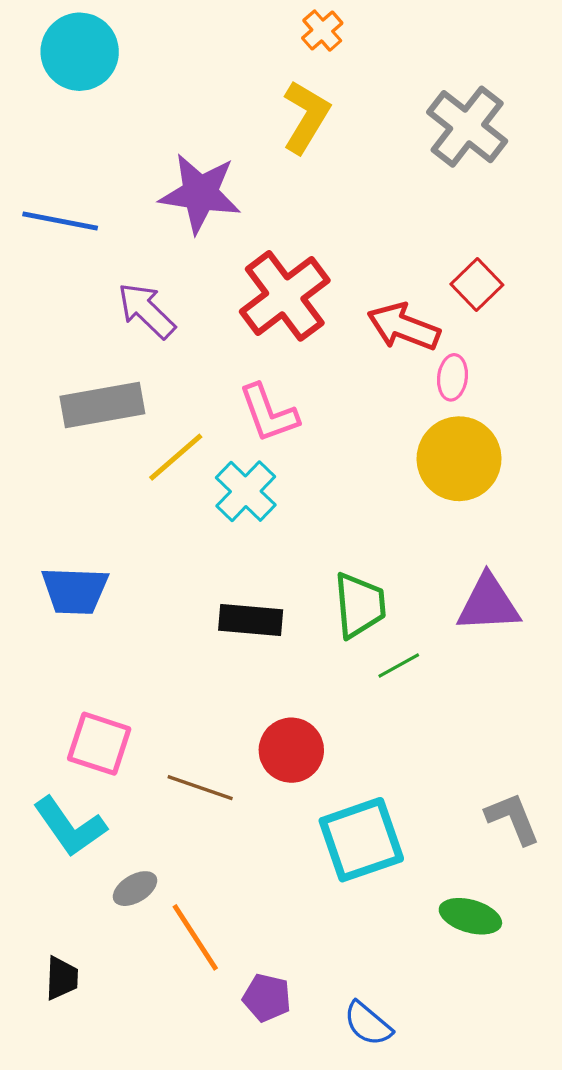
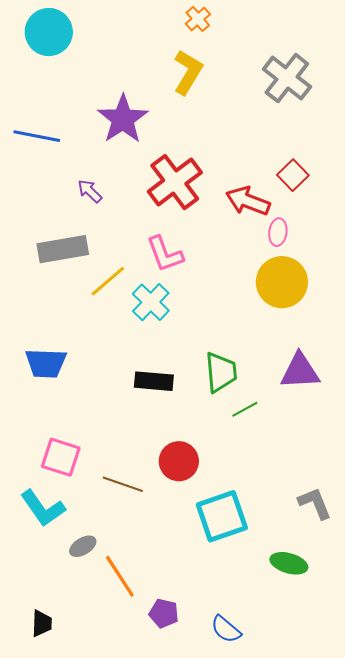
purple star: (200, 193) -> (123, 119), turned 30
purple arrow: (146, 311) -> (90, 191), size x0.7
black trapezoid: (62, 978) -> (42, 623), moved

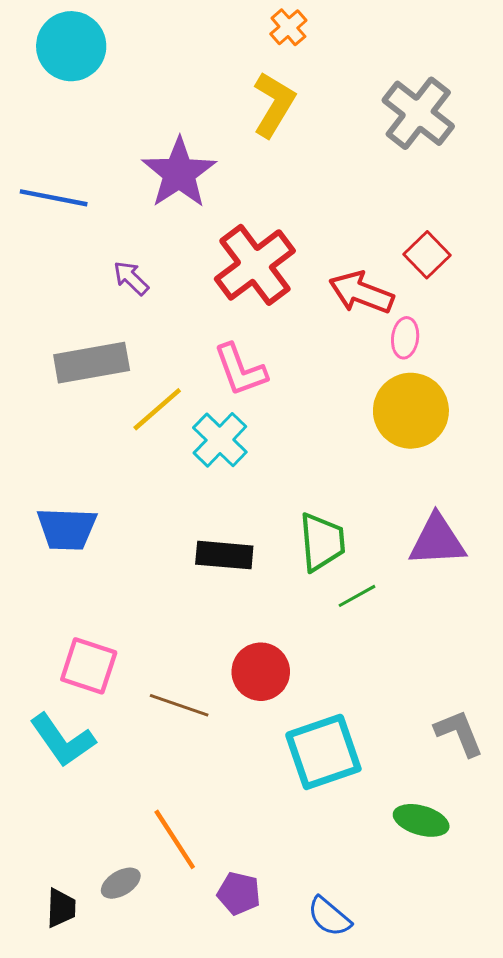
gray ellipse: (83, 546) -> (121, 883), moved

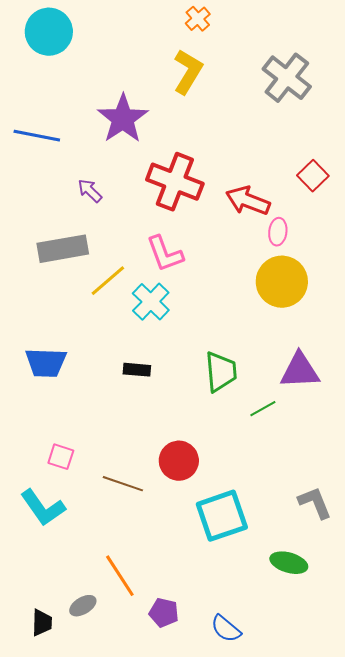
red square: (427, 255) -> (313, 176), moved
red cross: (255, 265) -> (175, 182), turned -32
black rectangle: (224, 555) -> (137, 370), moved, size x0.7
green line: (357, 596) -> (263, 409), moved
pink square: (89, 666) -> (61, 457), size x0.7

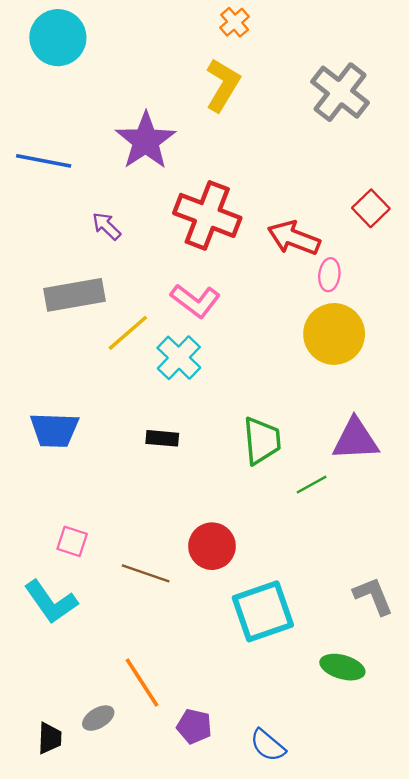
pink L-shape: (165, 254) -> (195, 301), turned -33

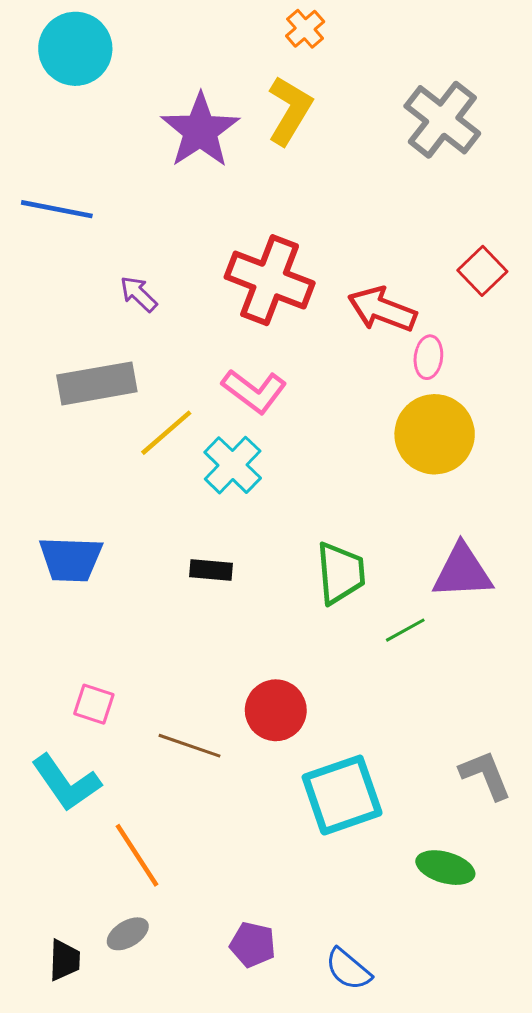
purple star: (146, 141) -> (200, 131), moved
orange line: (142, 682) -> (137, 855), moved

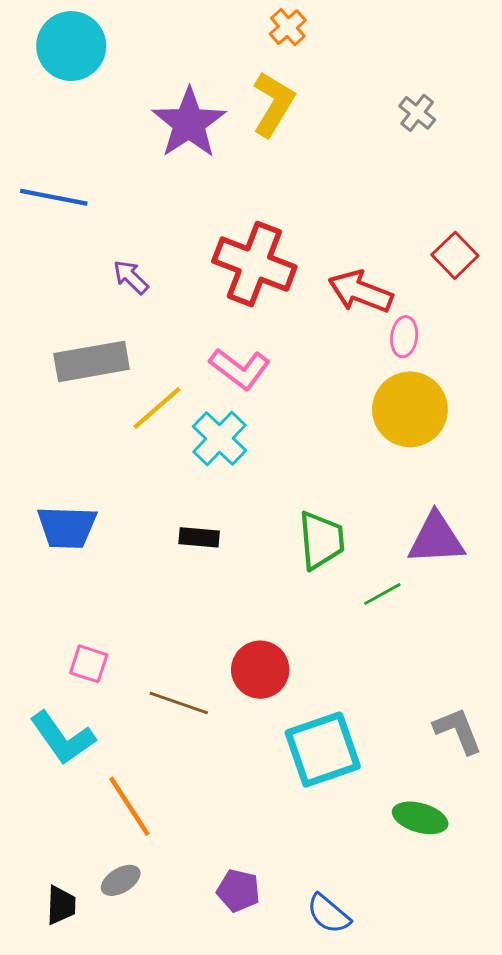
gray cross: (442, 120) -> (417, 113), size x0.5

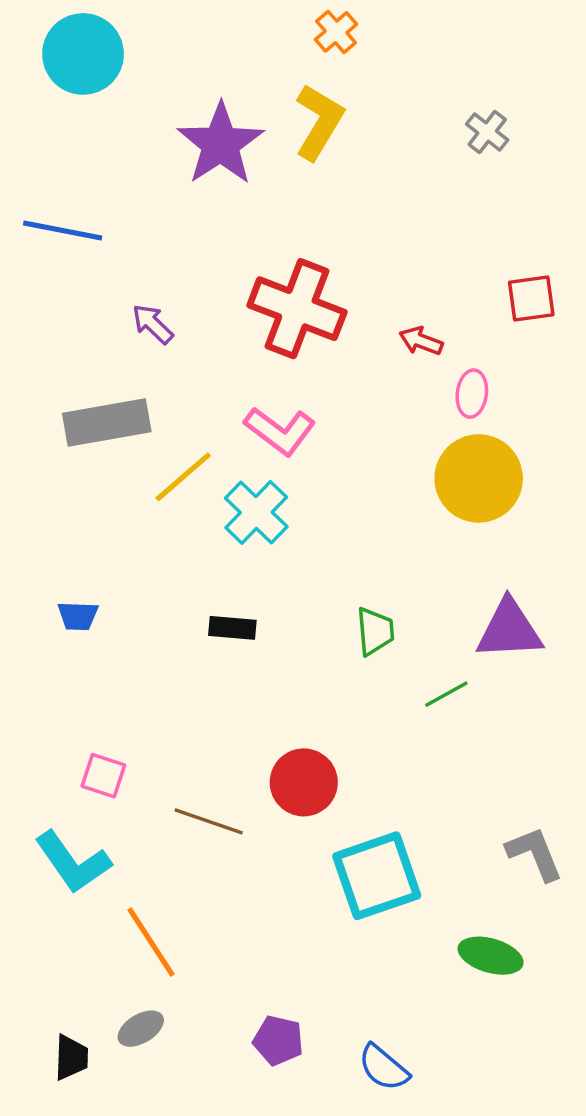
red square: (455, 255) -> (531, 298), turned 36
red arrow: (360, 292) -> (421, 341), size x0.6
blue trapezoid: (67, 527) -> (78, 616), size x0.6
green trapezoid: (321, 540) -> (375, 631), size x0.7

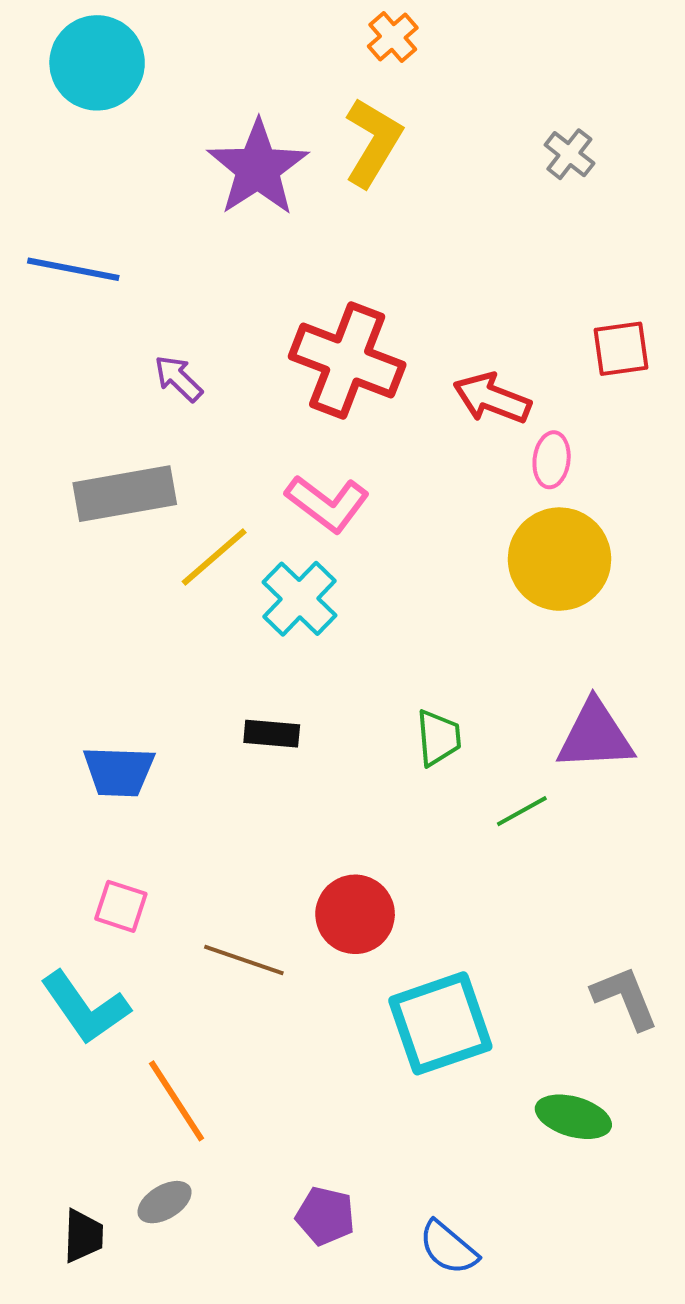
red arrow: (421, 341) -> (492, 398), size x1.5
blue trapezoid: (78, 616) -> (119, 771), moved, size x1.5

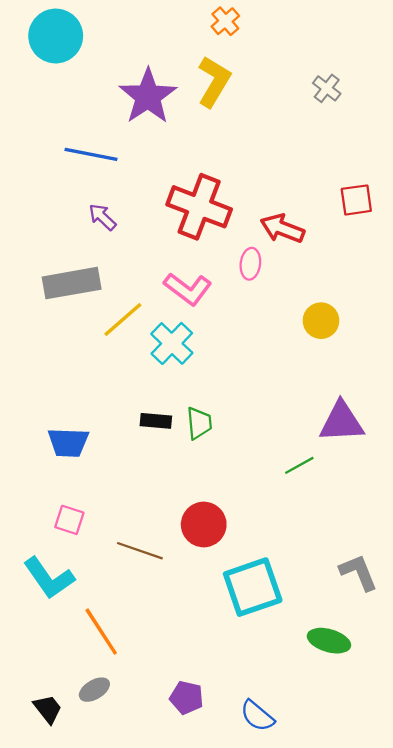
blue line: (73, 269) -> (91, 154), moved
pink ellipse: (552, 460) -> (250, 264), moved
yellow circle: (559, 559) -> (321, 321), size x0.6
green trapezoid: (438, 738) -> (199, 423), moved
black trapezoid: (83, 1236) -> (48, 709), turned -40

